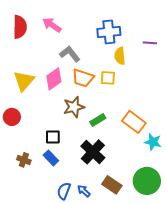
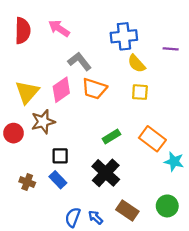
yellow semicircle: (120, 56) -> (136, 64), turned -36
yellow square: (108, 78) -> (140, 92), moved
brown star: (74, 107) -> (43, 122), moved
green circle: (147, 181) -> (167, 206), size x0.7

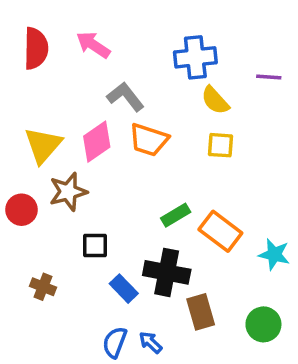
orange rectangle: (152, 139) -> (220, 231), moved
black cross: (106, 173) -> (167, 272), turned -32
blue rectangle: (58, 180) -> (124, 289), moved
brown rectangle: (127, 211) -> (201, 312), moved, turned 40

